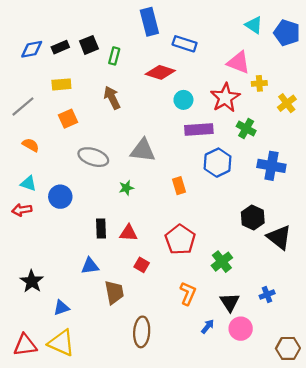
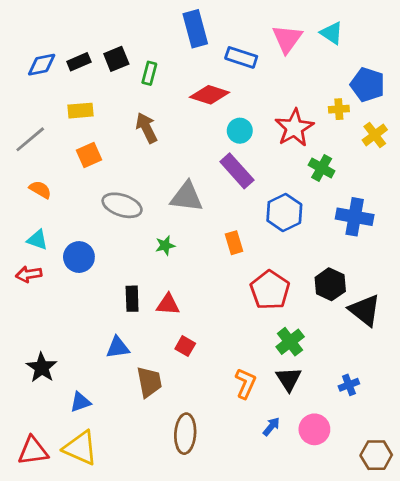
blue pentagon: (287, 33) -> (368, 85), moved
pink triangle: (238, 62) -> (287, 39), moved, turned 45
purple rectangle: (199, 130) -> (237, 171), moved, turned 52
red pentagon: (180, 240) -> (270, 290), moved
black triangle: (230, 302) -> (289, 379), moved

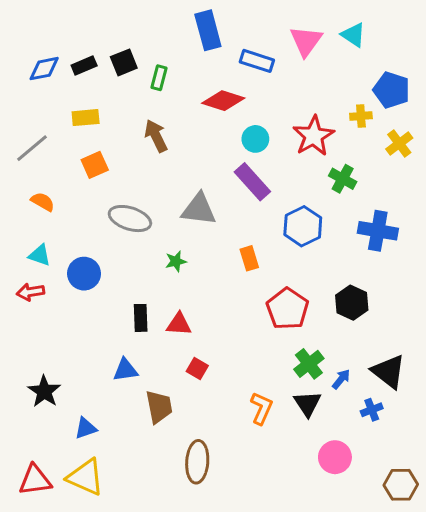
black triangle: (365, 310) -> (389, 372), moved
blue arrow: (271, 426) -> (341, 379), moved

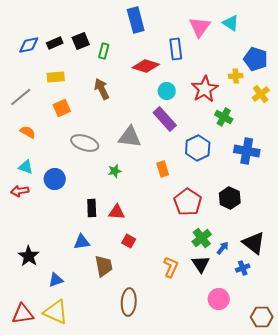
blue rectangle: (257, 61) -> (176, 49), moved, turned 65

